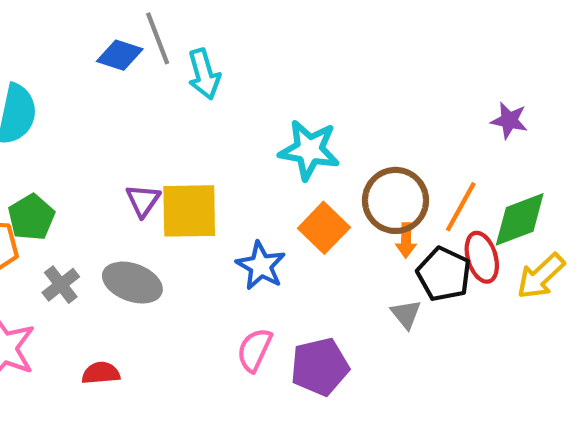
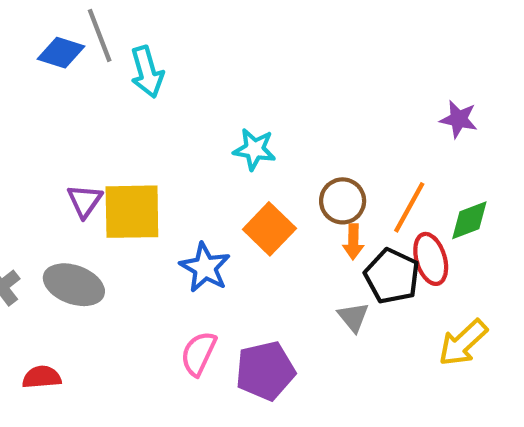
cyan star: (309, 150) -> (254, 149), size x0.7
brown circle: (395, 200) -> (343, 201), size x0.7
green diamond: (520, 219) -> (469, 220), size x0.7
yellow arrow: (541, 276) -> (463, 343), moved

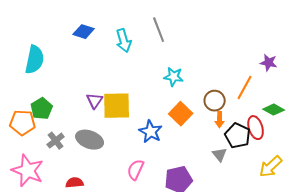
gray line: (100, 35) -> (159, 30), moved
orange line: (409, 207) -> (245, 88), moved
green diamond: (469, 220) -> (274, 110), turned 50
pink semicircle: (199, 354) -> (136, 170), moved

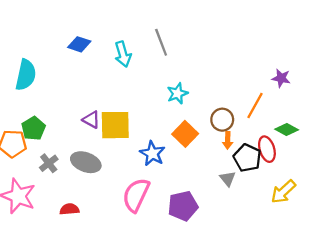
cyan star: (174, 77) -> (177, 93), turned -30
purple triangle: (95, 101) -> (91, 120), turned -36
pink semicircle: (136, 170) -> (136, 195), size x1.5

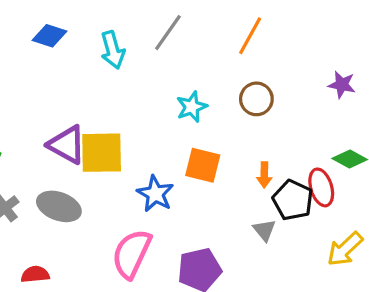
gray line: (161, 42) -> (168, 33), turned 56
orange line: (255, 105) -> (250, 36), moved
purple triangle: (91, 120) -> (67, 145), size x1.5
brown circle: (222, 120) -> (256, 99), moved
orange square: (185, 134) -> (203, 165), turned -30

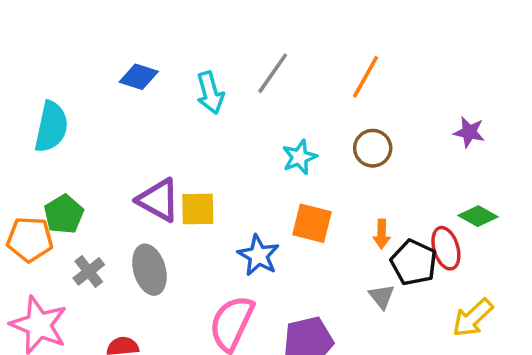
yellow square: (102, 153) -> (198, 209), size x0.7
gray ellipse: (59, 206) -> (149, 270), turned 54

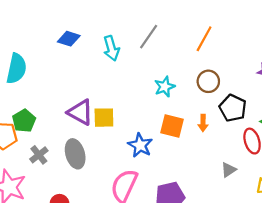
orange arrow: (382, 234) -> (203, 123), moved
black pentagon: (414, 263) -> (233, 108), moved
gray triangle: (382, 296) -> (229, 170), moved, turned 35

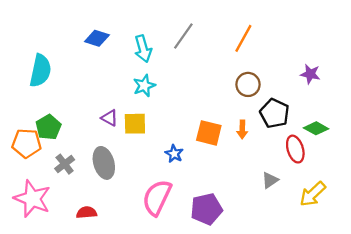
cyan star: (165, 87) -> (144, 86), moved
purple triangle: (80, 112) -> (110, 118), size x0.6
blue star: (140, 145) -> (174, 154), size x0.7

